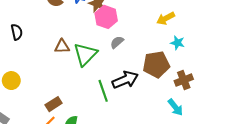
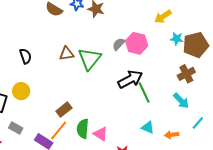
pink hexagon: (106, 17) -> (137, 43), moved
black semicircle: (17, 32) -> (25, 56), moved
brown pentagon: (156, 64) -> (196, 45), moved
green line: (103, 91) -> (144, 92), moved

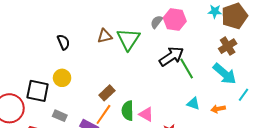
cyan arrow: (181, 101) -> (225, 74), size x1.4

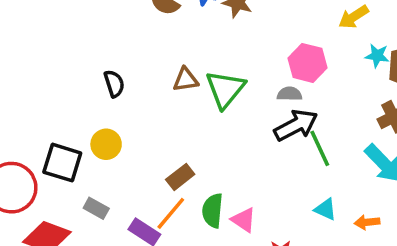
gray semicircle: (157, 22) -> (290, 94), moved, turned 48

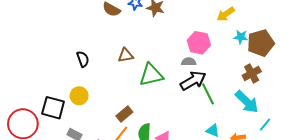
green triangle: (225, 89) -> (151, 75), moved, turned 40

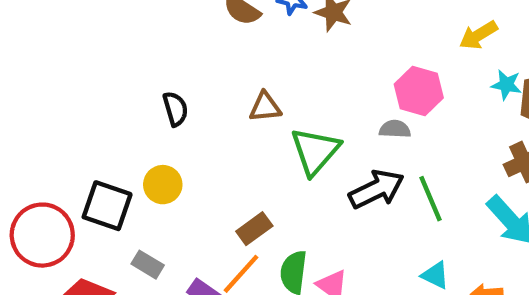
green triangle: (151, 75) -> (315, 151), turned -40
black arrow: (193, 81) -> (376, 189), moved

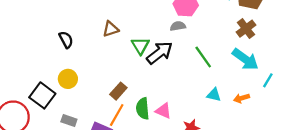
green triangle: (315, 151) -> (140, 46), size x0.7
black arrow: (376, 189) -> (160, 53), moved
black square: (107, 206) -> (42, 95), turned 30

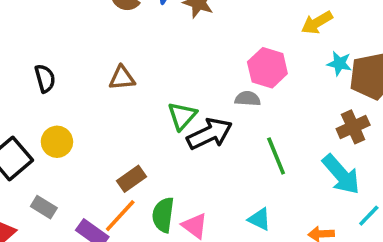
brown triangle: (111, 29) -> (122, 78), moved
black semicircle: (66, 40) -> (45, 78), moved
cyan triangle: (214, 95) -> (259, 219), moved

